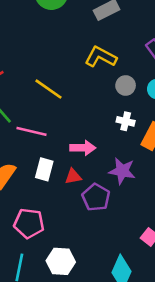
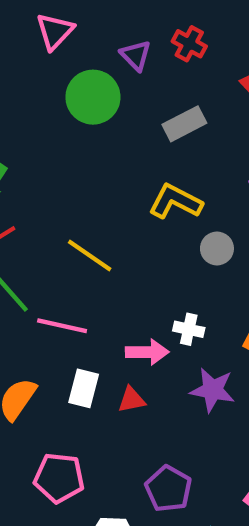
white cross: (126, 121) -> (189, 329), moved
purple pentagon: (96, 197) -> (168, 489), moved

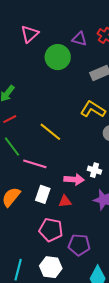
pink triangle: (55, 31) -> (30, 34), moved
purple triangle: (136, 55) -> (79, 39), turned -35
pink pentagon: (59, 478) -> (51, 230), moved
purple pentagon: (168, 489) -> (79, 245), turned -30

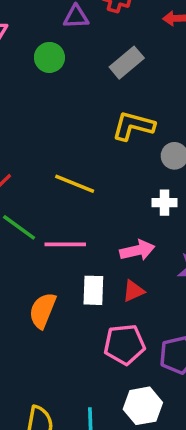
green circle: (58, 57) -> (49, 57), size x0.7
white cross: (95, 170) -> (165, 203), moved

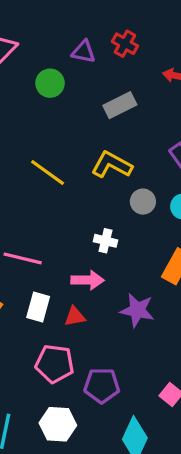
yellow line: (75, 184) -> (48, 173), moved
white cross: (165, 203) -> (105, 241), moved

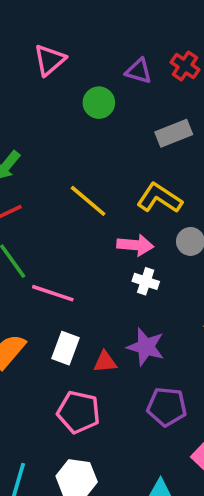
pink arrow: (88, 280) -> (135, 245), moved
purple star: (137, 310) -> (146, 347), moved
purple pentagon: (102, 385) -> (167, 407), moved

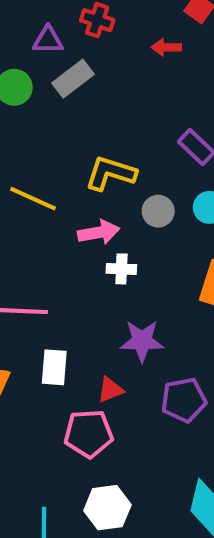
gray rectangle: (174, 133) -> (73, 79), moved
red triangle: (105, 362) -> (110, 390), moved

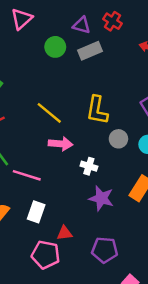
yellow L-shape: (111, 173) -> (97, 110), turned -112
pink arrow: (99, 232) -> (61, 144), moved
purple star: (142, 341) -> (101, 198), moved

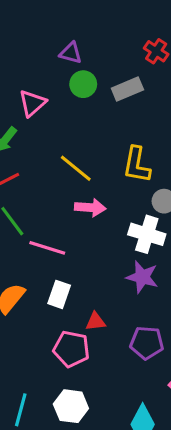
pink triangle: (22, 19) -> (32, 103), moved
purple triangle: (82, 25) -> (71, 53), moved
white cross: (89, 166) -> (147, 234), moved, size x1.6

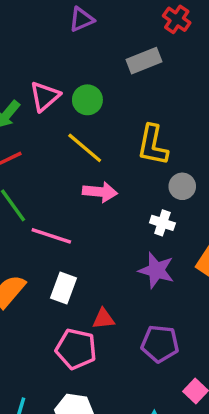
purple triangle: (71, 53) -> (82, 19), turned -40
green circle: (83, 84) -> (87, 100), moved
pink triangle: (32, 103) -> (45, 96), moved
white cross: (147, 234) -> (162, 223), size x0.6

